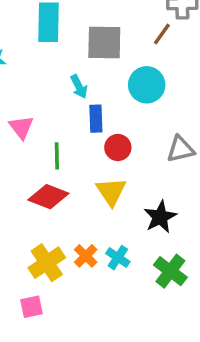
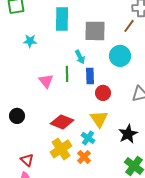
green line: (57, 156) -> (67, 74), moved
cyan cross: (118, 258) -> (88, 138), moved
yellow cross: (47, 263) -> (61, 149), moved

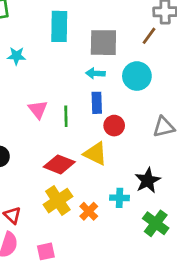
cyan arrow: (80, 57) -> (95, 73), moved, turned 120
green line: (67, 74) -> (66, 116), moved
yellow triangle: (99, 119) -> (95, 154), moved, turned -30
cyan cross: (88, 138) -> (120, 198), moved, turned -32

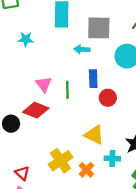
cyan arrow: (95, 73) -> (82, 49), moved
yellow triangle: (95, 154) -> (94, 135), moved
red diamond: (59, 164) -> (36, 110), moved

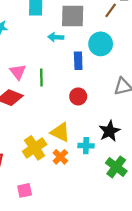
blue rectangle: (93, 79) -> (78, 61), moved
red circle: (108, 98) -> (78, 96), moved
yellow triangle: (94, 135) -> (60, 132), moved

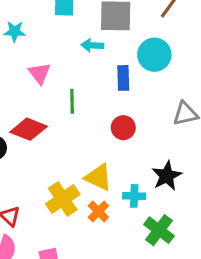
pink triangle: (18, 72) -> (39, 73), moved
green cross: (116, 167) -> (159, 230), moved

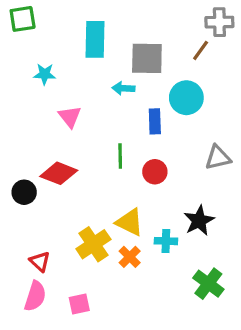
green line: (72, 101) -> (120, 156), moved
green cross: (159, 230) -> (208, 284), moved

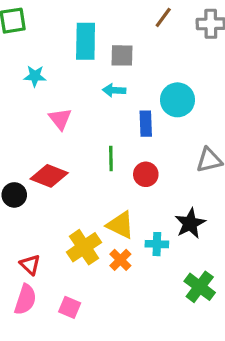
brown line: (201, 50) -> (163, 17), moved
gray square: (147, 58) -> (122, 55), moved, size x0.7
pink square: (79, 304) -> (70, 307), turned 35

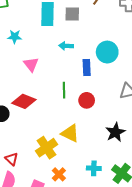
gray square: (122, 55) -> (72, 14), moved
cyan cross: (157, 244) -> (94, 168), moved
orange cross: (120, 260) -> (59, 174), moved

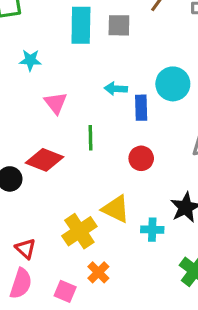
cyan arrow: (66, 46) -> (116, 89), moved
green line: (64, 90) -> (90, 138), moved
cyan cross: (94, 168) -> (152, 230), moved

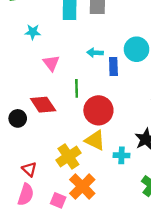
red circle: (141, 158) -> (98, 110), moved, size x1.6
red diamond: (45, 160) -> (43, 105), turned 35
orange cross: (98, 272) -> (82, 186), size x1.6

